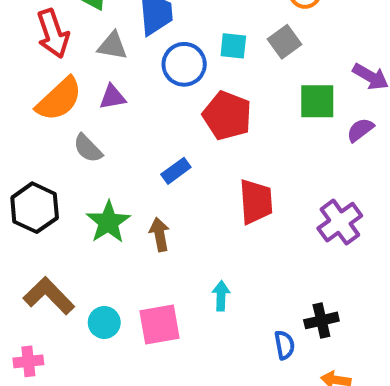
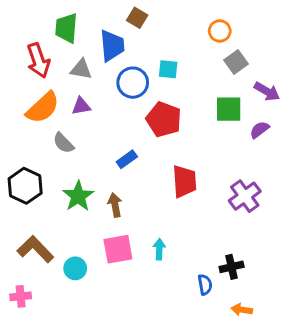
gray square: (285, 42) -> (236, 62), moved
pink square: (160, 325) -> (118, 249), moved

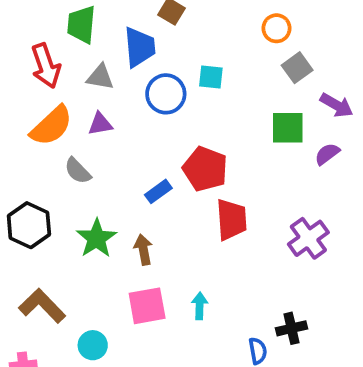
red pentagon: (164, 119) -> (205, 169), moved
cyan circle: (75, 268) -> (93, 345), moved

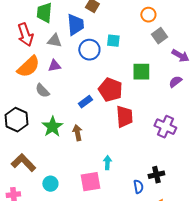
green square: (288, 128) -> (141, 72), moved
purple cross: (308, 238) -> (165, 127), turned -30
pink square: (147, 306) -> (90, 182), moved

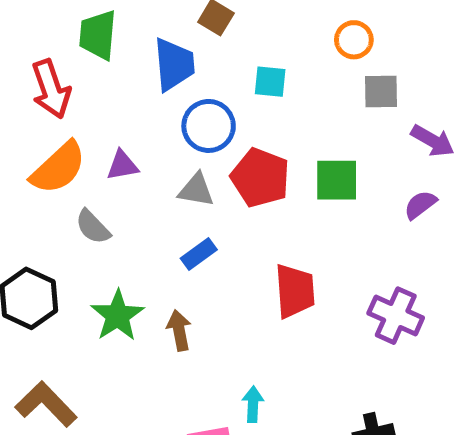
gray square: (159, 36) -> (381, 91), turned 35
gray triangle: (54, 41) -> (196, 190), moved
cyan square: (113, 41) -> (270, 82), moved
red pentagon: (110, 90) -> (260, 178), moved

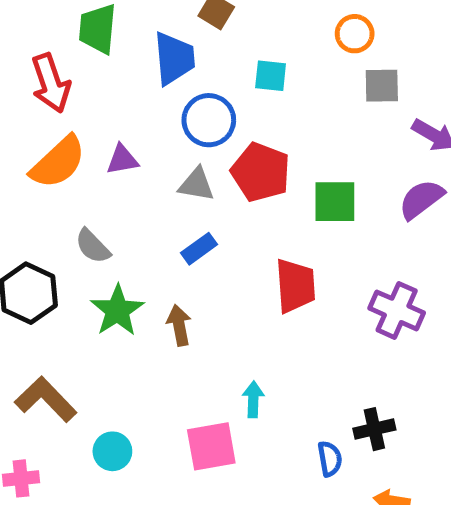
green square: (337, 180) -> (335, 202), moved
purple semicircle: (420, 205) -> (421, 199), size x1.4
gray semicircle: (93, 227) -> (93, 246), moved

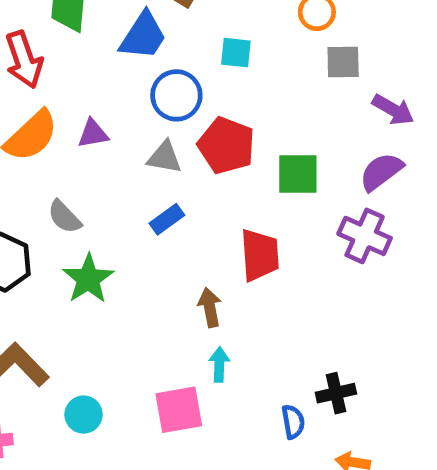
blue trapezoid: (174, 58) -> (143, 36), turned 38
purple cross: (397, 310) -> (365, 236), moved
brown arrow: (179, 325) -> (210, 307), moved

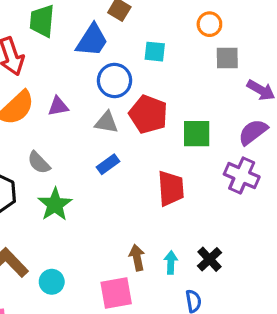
brown arrow: (210, 307) -> (137, 258), moved
cyan arrow: (219, 365) -> (171, 262), moved
black cross: (336, 393) -> (209, 259), moved, turned -30
cyan circle: (84, 415) -> (52, 282), moved

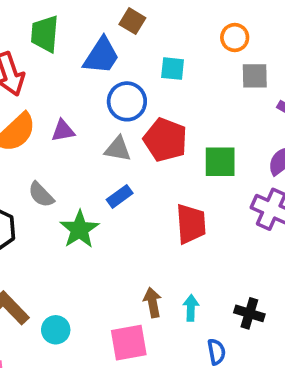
green star: (55, 204) -> (79, 229), moved
black cross: (209, 259) -> (249, 313), moved, turned -30

